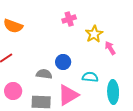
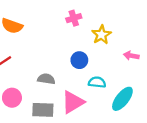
pink arrow: (110, 48) -> (131, 56), moved, turned -48
blue circle: (63, 62) -> (79, 60), moved
cyan ellipse: (113, 92) -> (122, 99), turned 40

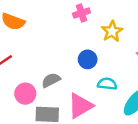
gray semicircle: (46, 79) -> (51, 80), turned -35
pink circle: (12, 98) -> (25, 94), moved

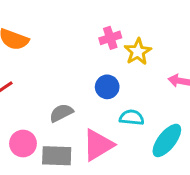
pink cross: (81, 13) -> (110, 38), moved
pink circle: (25, 94) -> (23, 144), moved

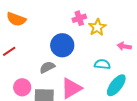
blue circle: (107, 87) -> (62, 45), moved, size x1.5
cyan semicircle: (132, 117) -> (102, 64), moved

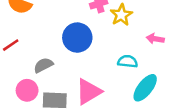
gray semicircle: (47, 67) -> (43, 65), moved

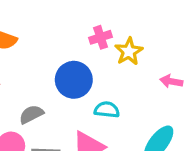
cyan semicircle: (128, 61) -> (107, 110), moved

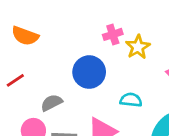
cyan semicircle: (107, 110) -> (131, 100), moved

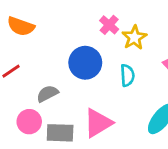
pink cross: (113, 34) -> (109, 25), turned -30
cyan semicircle: (131, 100) -> (127, 75), moved, turned 80

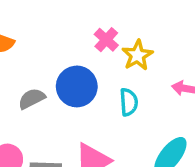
gray semicircle: (47, 94) -> (32, 99), moved

